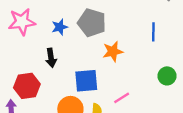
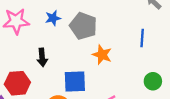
blue star: (60, 27) -> (53, 18), moved
orange star: (113, 51) -> (102, 55), turned 30

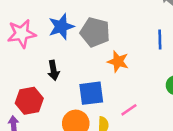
blue star: (53, 18) -> (61, 27), size x1.5

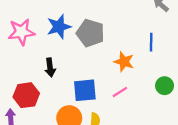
orange star: (118, 62) -> (124, 62), moved
pink line: (129, 110) -> (120, 92), moved

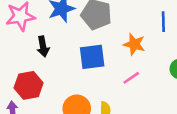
black arrow: (50, 67) -> (43, 47), moved
blue square: (85, 90) -> (92, 57), moved

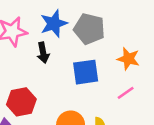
black arrow: (43, 47) -> (43, 53), moved

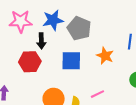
pink line: (126, 93) -> (97, 94), moved
red hexagon: (21, 102) -> (30, 62), moved

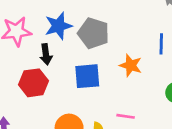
pink line: (97, 94) -> (126, 116), turned 40

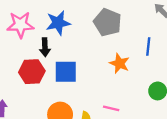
gray pentagon: (93, 33) -> (107, 22), moved
blue square: (87, 76) -> (66, 72), moved

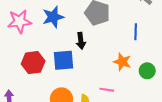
black arrow: (45, 47) -> (81, 41), moved
orange star: (119, 63) -> (122, 62), moved

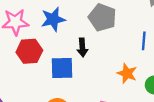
red hexagon: (33, 63) -> (29, 51), moved

